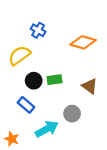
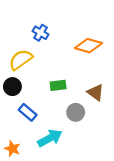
black circle: (34, 81) -> (12, 87), moved
gray circle: (72, 114) -> (76, 112), moved

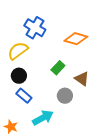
blue cross: (41, 33) -> (35, 28), size x1.5
green rectangle: (58, 85) -> (58, 68), moved, turned -40
black circle: (12, 87) -> (19, 76), moved

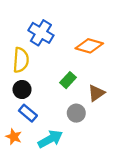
yellow semicircle: (18, 51) -> (21, 60), turned 130
brown triangle: (82, 79) -> (96, 93), turned 49
orange star: (11, 127) -> (14, 137), moved

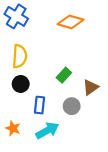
blue cross: (41, 33) -> (16, 16), moved
orange diamond: (89, 46) -> (71, 22), moved
blue rectangle: (28, 113) -> (40, 105), moved, turned 56

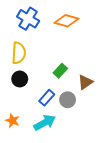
blue cross: (16, 16) -> (28, 19), moved
blue rectangle: (40, 105) -> (47, 98), moved, turned 35

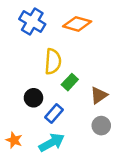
yellow semicircle: (19, 53) -> (53, 61), moved
black circle: (20, 79) -> (33, 98), moved
gray circle: (68, 100) -> (101, 126), moved

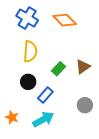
orange diamond: (77, 24) -> (65, 20), turned 30
yellow semicircle: (53, 61) -> (30, 51), moved
brown triangle: (99, 95) -> (83, 67), moved

